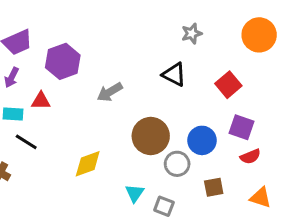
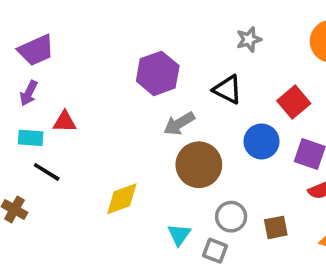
purple hexagon: (63, 61) -> (158, 73), moved
gray arrow: (110, 92) -> (179, 124), moved
blue circle: (202, 140) -> (261, 141), moved
gray circle: (177, 164) -> (231, 217), moved

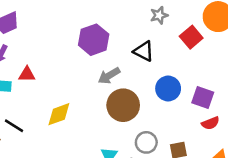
red square: (294, 102) -> (191, 37), moved
black line: (47, 172) -> (14, 126), moved
yellow diamond: (122, 199) -> (59, 114), moved

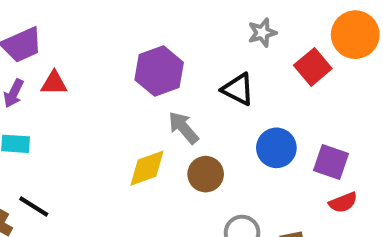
red triangle: (27, 74) -> (54, 83), moved
gray arrow: (109, 76) -> (183, 128), turned 80
brown circle: (123, 105) -> (206, 174), size x0.7
yellow diamond: (59, 114) -> (147, 168), moved

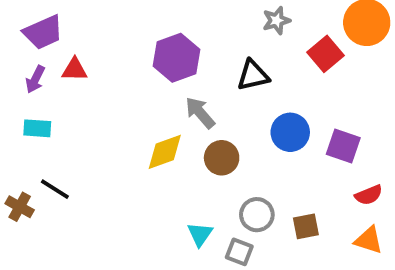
black triangle: (238, 89) -> (253, 75), turned -40
red semicircle: (343, 202) -> (369, 195), moved

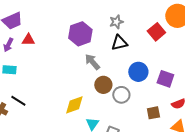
gray star: (276, 21) -> (116, 22), moved
yellow diamond: (165, 152) -> (74, 105), moved
gray circle: (257, 215) -> (121, 95), moved
brown square: (306, 226) -> (153, 113), moved

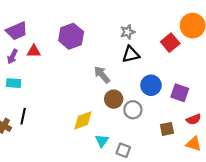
purple hexagon: (80, 34) -> (71, 36), moved
black line: (18, 101) -> (23, 116), turned 70

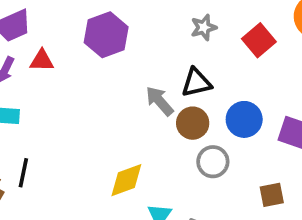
red square: (170, 43) -> (259, 40), moved
black triangle: (131, 54) -> (196, 83), moved
brown circle: (114, 99) -> (193, 123), moved

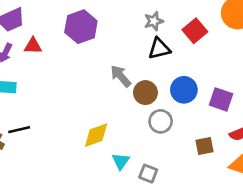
black triangle: (196, 83) -> (159, 49), moved
black line: (23, 173) -> (19, 130), turned 65

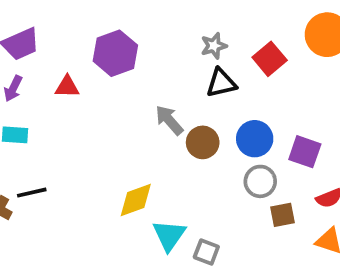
red triangle: (33, 46) -> (67, 87), moved
gray circle: (161, 121) -> (260, 181), moved
cyan triangle: (121, 161) -> (169, 235), size x1.4

